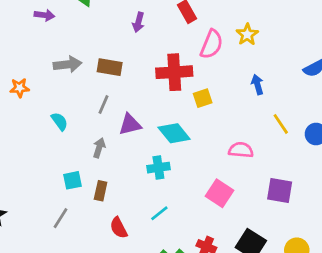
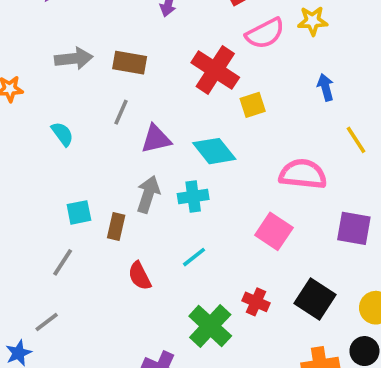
yellow star: (247, 35) -> (313, 21), turned 30
pink semicircle: (212, 44) -> (265, 33), turned 40
red cross: (174, 72) -> (215, 70), turned 36
gray arrow: (99, 148) -> (148, 194), moved, size x1.4
pink semicircle: (241, 150) -> (303, 174), size x1.4

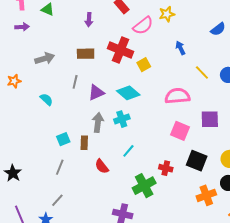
brown rectangle: (130, 63) -> (86, 54), moved
pink square: (274, 231) -> (180, 131), moved
green cross: (210, 326) -> (144, 186), turned 30

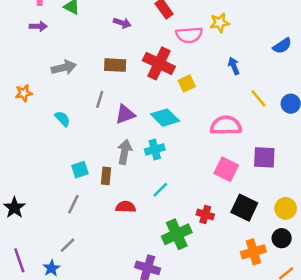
purple arrow: (89, 20) -> (122, 23), turned -80
pink semicircle: (143, 26) -> (189, 35), turned 30
red semicircle: (102, 166) -> (126, 207), turned 126

